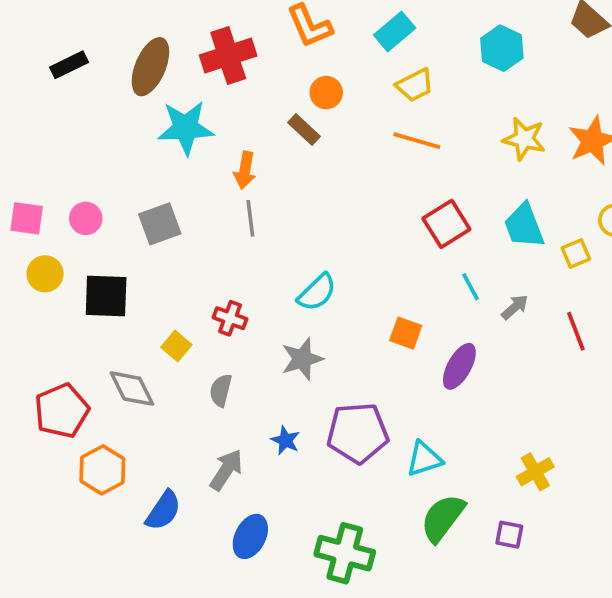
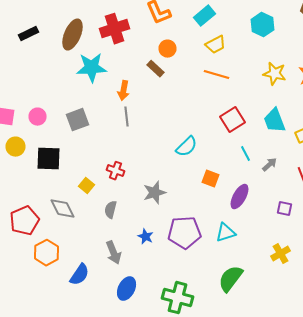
cyan semicircle: (317, 292) -> (186, 147), moved
cyan triangle: (424, 459) -> (226, 233), moved
gray arrow: (226, 470) -> (114, 253), turned 125
purple square: (509, 535) -> (284, 209), moved

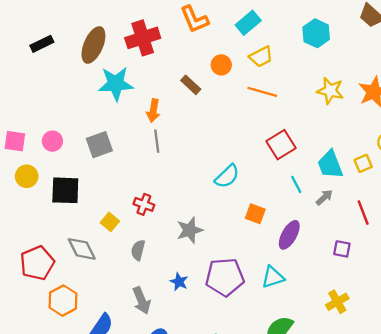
orange circle: (168, 49) -> (221, 65), moved
cyan trapezoid: (274, 121) -> (330, 165), moved

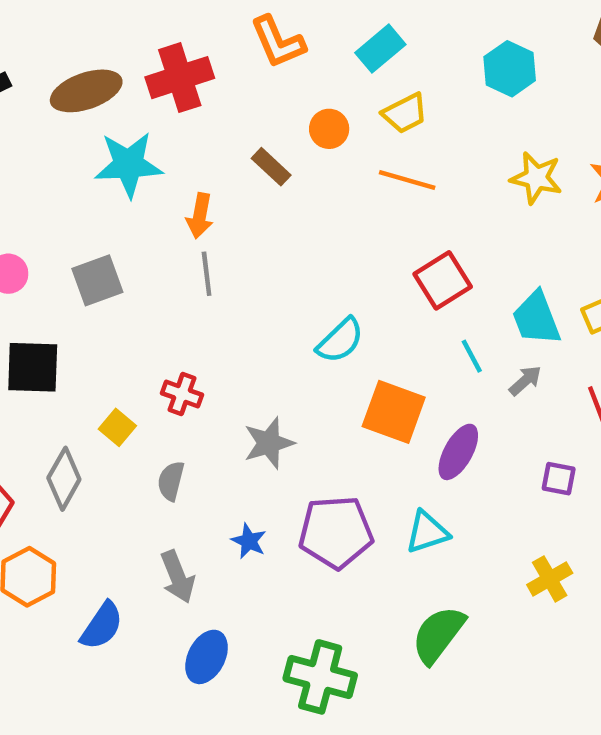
brown ellipse: (93, 45) -> (86, 91), turned 48
orange square: (255, 214) -> (394, 412), size x1.6
gray diamond: (82, 249) -> (64, 479), turned 56

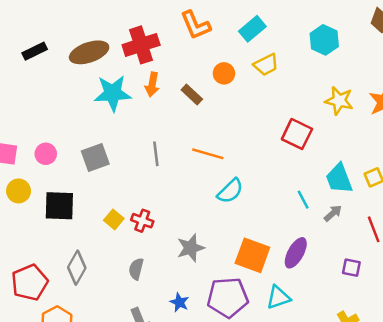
orange line: (407, 180) -> (208, 154), moved
orange arrow: (200, 216) -> (152, 85), moved
red square: (443, 280) -> (297, 134), moved, turned -32
orange square: (394, 412) -> (252, 255), moved
yellow square: (117, 427) -> (114, 219), moved

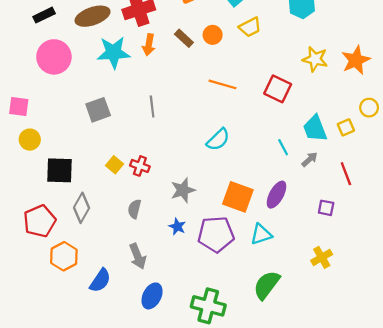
brown rectangle: (192, 94) -> (184, 38), moved
pink circle: (46, 154) -> (54, 57), moved, size x1.8
orange line: (208, 154) -> (223, 84), moved
black square: (59, 206) -> (59, 170), moved
blue star: (179, 302) -> (177, 227), moved

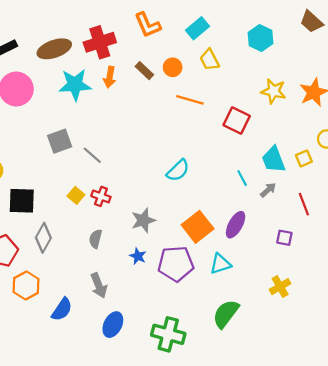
yellow trapezoid: (250, 27) -> (209, 60), turned 90
orange line: (223, 84) -> (190, 100), moved
gray line: (152, 106) -> (92, 155), moved, turned -42
orange square: (238, 197) -> (198, 227), turned 32

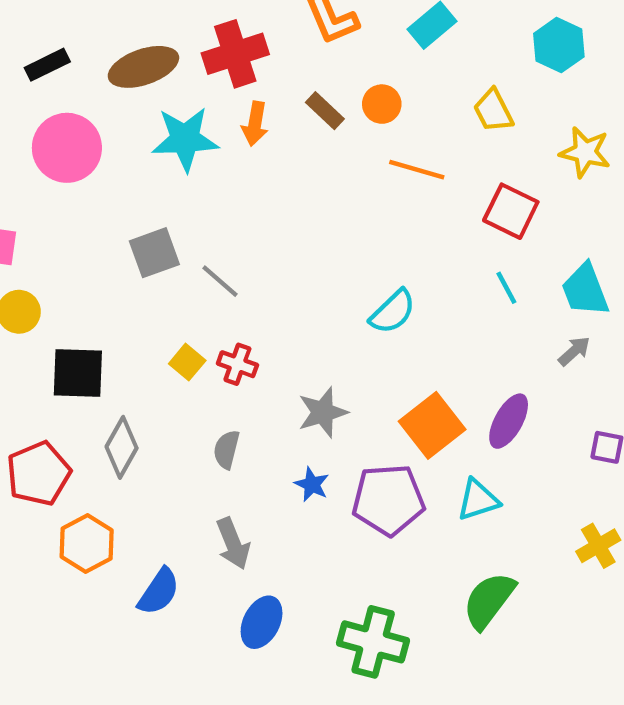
yellow trapezoid: (209, 60) -> (493, 111), moved
cyan line: (242, 178) -> (506, 288), moved

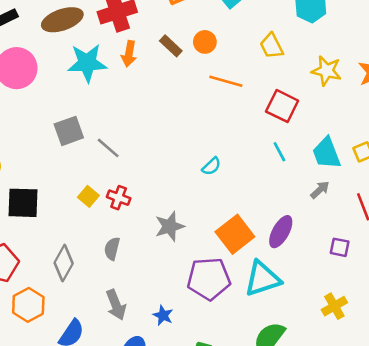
cyan semicircle: (393, 312) -> (211, 166), size x0.7
gray diamond: (122, 447) -> (64, 263), moved
blue star: (312, 484) -> (163, 315), moved
cyan triangle: (478, 500) -> (262, 279), size x1.4

